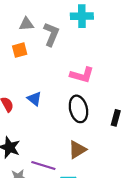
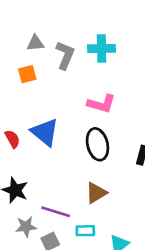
cyan cross: (82, 16) -> (102, 48), moved
blue triangle: (34, 99) -> (45, 132), size x1.6

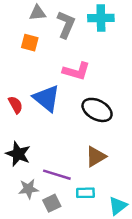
orange square: (27, 74) -> (30, 43), turned 30
pink L-shape: (102, 104) -> (76, 71), moved
black ellipse: (97, 144) -> (97, 110), turned -48

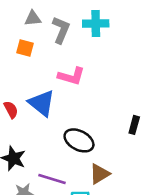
black ellipse: (97, 110) -> (79, 140), moved
brown triangle: (96, 157) -> (100, 174), moved

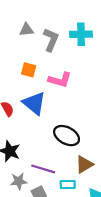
orange square: (25, 48) -> (29, 70), moved

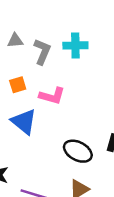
orange square: (29, 70) -> (18, 85), turned -32
black ellipse: (67, 136) -> (78, 151), moved

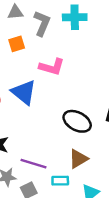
orange square: (18, 85) -> (17, 44), moved

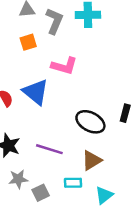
purple line: (34, 164) -> (49, 149), moved

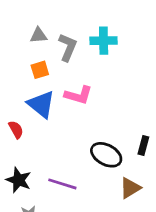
blue triangle: (36, 92) -> (41, 104), moved
brown triangle: (92, 160) -> (130, 188), moved

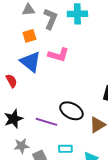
black ellipse: (106, 155) -> (71, 111), moved
black star: (19, 180) -> (13, 119), turned 30

